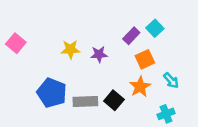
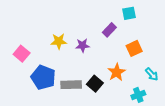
cyan square: (155, 28) -> (129, 13), moved, turned 32
pink square: (16, 43) -> (22, 54), moved
orange square: (145, 59) -> (134, 48), moved
cyan arrow: (171, 80) -> (152, 74), moved

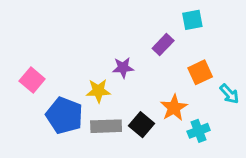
yellow star: (59, 41) -> (98, 91), moved
cyan arrow: (152, 74) -> (229, 94), moved
cyan cross: (138, 95) -> (199, 131), moved

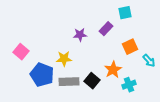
purple star: (123, 68) -> (80, 35), moved

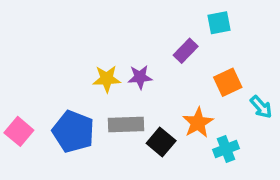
purple star: (80, 35) -> (140, 77), moved
pink square: (21, 52) -> (19, 131), moved
yellow star: (64, 59) -> (107, 79), moved
gray rectangle: (69, 82) -> (126, 124), moved

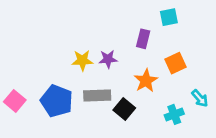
purple rectangle: (186, 51) -> (143, 39), turned -30
cyan arrow: (261, 107) -> (200, 98), moved
orange star: (198, 123) -> (146, 81), moved

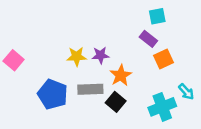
purple rectangle: (143, 39) -> (148, 39), moved, turned -66
orange star: (146, 81) -> (121, 75), moved
pink square: (15, 101) -> (14, 60), moved
cyan cross: (174, 114) -> (162, 107), size x1.5

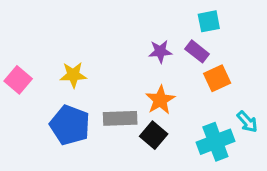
purple star: (100, 55) -> (160, 51), moved
yellow star: (77, 56) -> (73, 75), moved

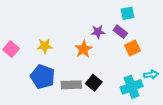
orange star: (160, 100) -> (84, 49), moved
gray rectangle: (120, 118) -> (71, 85), moved
cyan arrow: (247, 122) -> (151, 75), turned -56

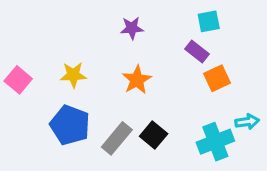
purple star: (98, 32) -> (132, 28), moved
gray rectangle: (71, 85) -> (117, 138), turned -48

